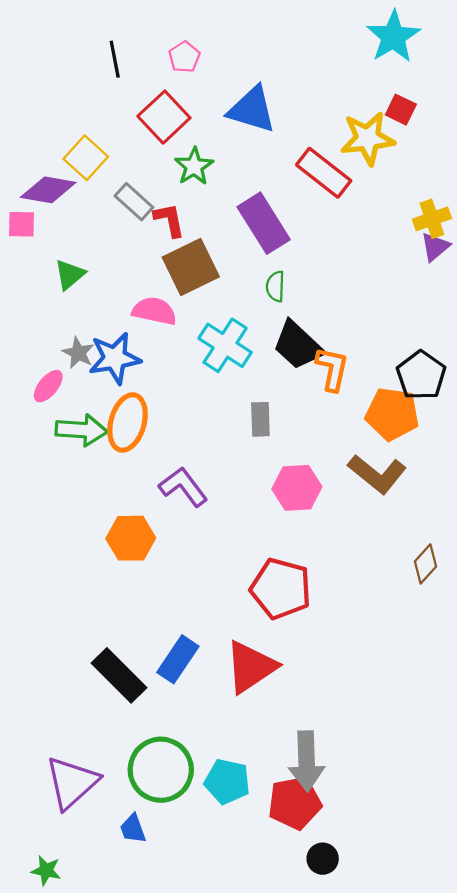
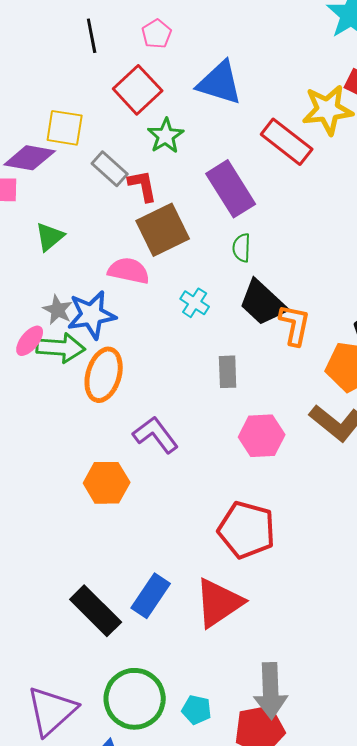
yellow square: (86, 158) -> (65, 128), turned -33
cyan cross: (225, 345) -> (195, 303), size x0.6
green arrow: (81, 430) -> (61, 348), moved
cyan pentagon: (227, 782) -> (197, 710), size x0.7

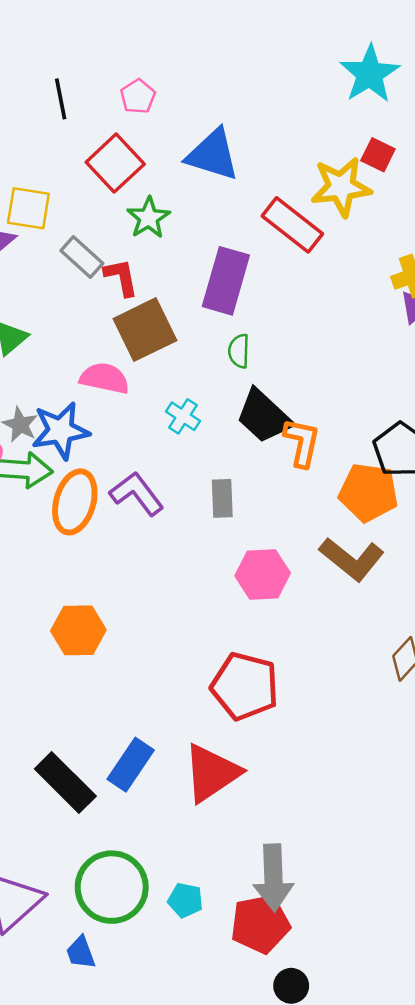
purple rectangle: (231, 189) -> (226, 281), turned 48
purple L-shape: (156, 435) -> (137, 494), moved

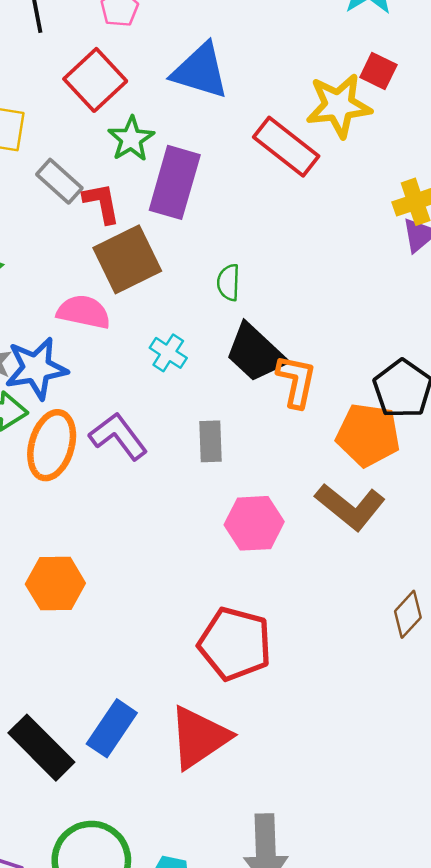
purple rectangle: (226, 281) -> (175, 182), moved

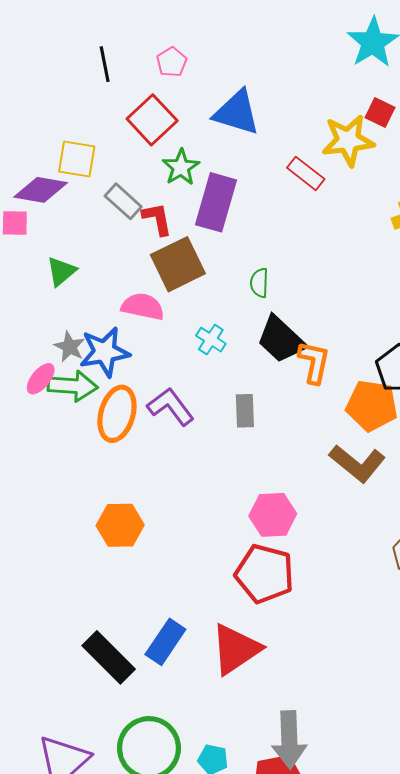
red rectangle: (286, 147) -> (306, 173), size x0.7
pink hexagon: (254, 523) -> (273, 515), moved

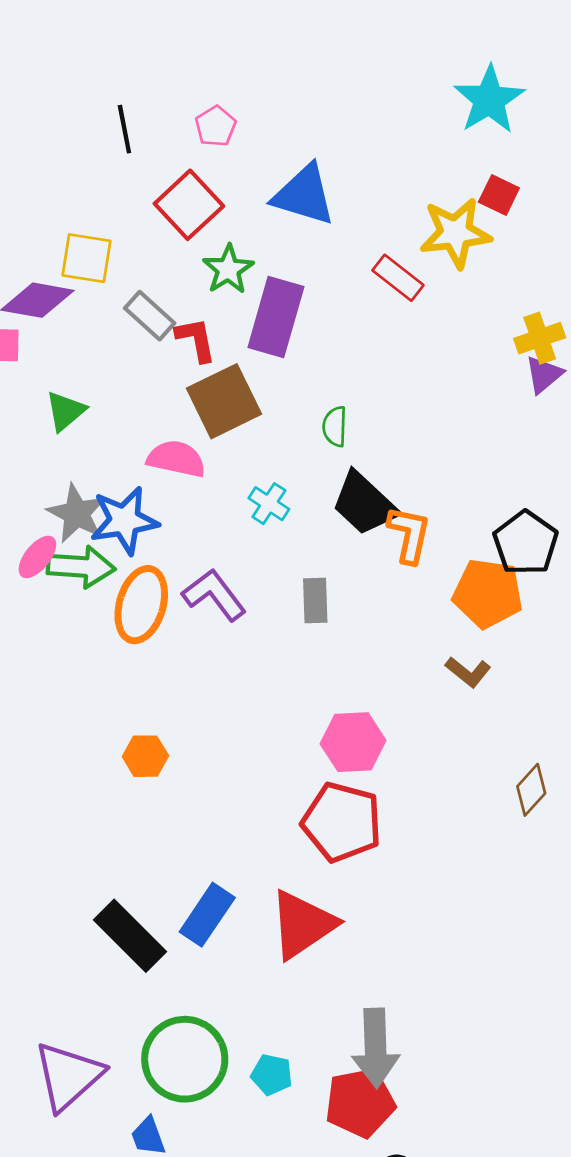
gray star: (70, 347) -> (77, 513), size x1.4
brown L-shape: (357, 463) -> (468, 672), size x0.6
orange hexagon: (120, 525) -> (145, 756), size x0.7

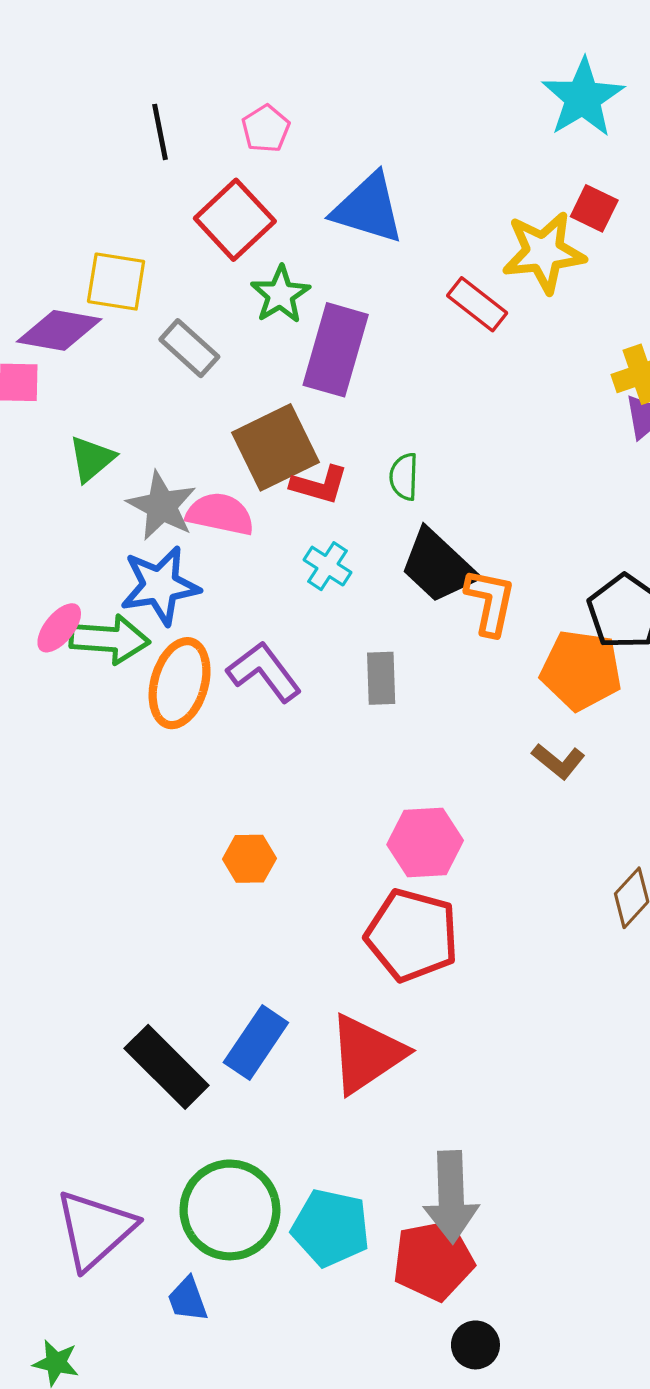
red L-shape: (196, 340) -> (319, 485), moved, turned 117
gray star: (77, 513) -> (162, 506), moved
orange hexagon: (145, 756) -> (249, 859), moved
cyan pentagon: (272, 1075) -> (331, 1228), size x1.6

